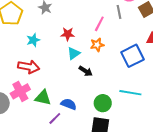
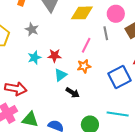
cyan star: (33, 40) -> (34, 58), moved

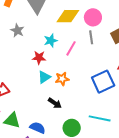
pink circle: (116, 14) -> (93, 17), moved
cyan star: (34, 58) -> (51, 41), moved
orange star: (84, 66) -> (62, 79), moved
black arrow: (73, 93) -> (55, 103), moved

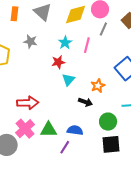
gray line: (91, 37) -> (103, 29), turned 48
orange star: (62, 79) -> (98, 86), moved

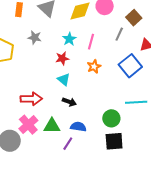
gray line: (103, 29) -> (119, 34), moved
cyan triangle: (68, 80) -> (64, 79), moved, turned -32
orange star: (98, 86) -> (94, 66), moved
black arrow: (85, 102) -> (69, 102), moved

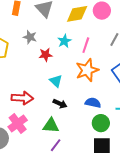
red star: (62, 58) -> (46, 55), moved
orange star: (94, 66) -> (87, 70), size x1.6
green triangle: (52, 126) -> (51, 126), moved
blue semicircle: (78, 127) -> (93, 103), moved

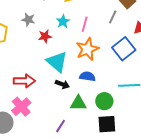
cyan triangle: (56, 81) -> (57, 62), size x1.6
blue semicircle: (93, 103) -> (87, 76), moved
green triangle: (51, 126) -> (78, 103), moved

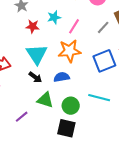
blue semicircle: (87, 76) -> (62, 77), turned -35

